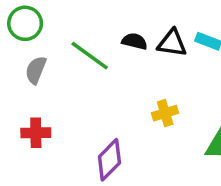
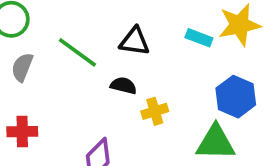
black semicircle: (135, 41) -> (123, 86), moved
black triangle: (172, 43) -> (135, 41), moved

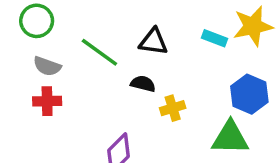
gray semicircle: (22, 67) -> (47, 66), turned -92
red cross: (22, 132) -> (47, 101), moved

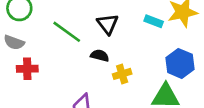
black triangle: (153, 42) -> (108, 24), turned 45
gray semicircle: (47, 66) -> (14, 42), moved

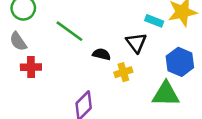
black triangle: (108, 24) -> (136, 43), moved
gray semicircle: (14, 42) -> (18, 41), turned 36

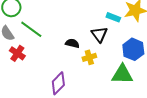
green line: (69, 31) -> (31, 29), moved
red cross: (31, 67) -> (17, 53), turned 35

